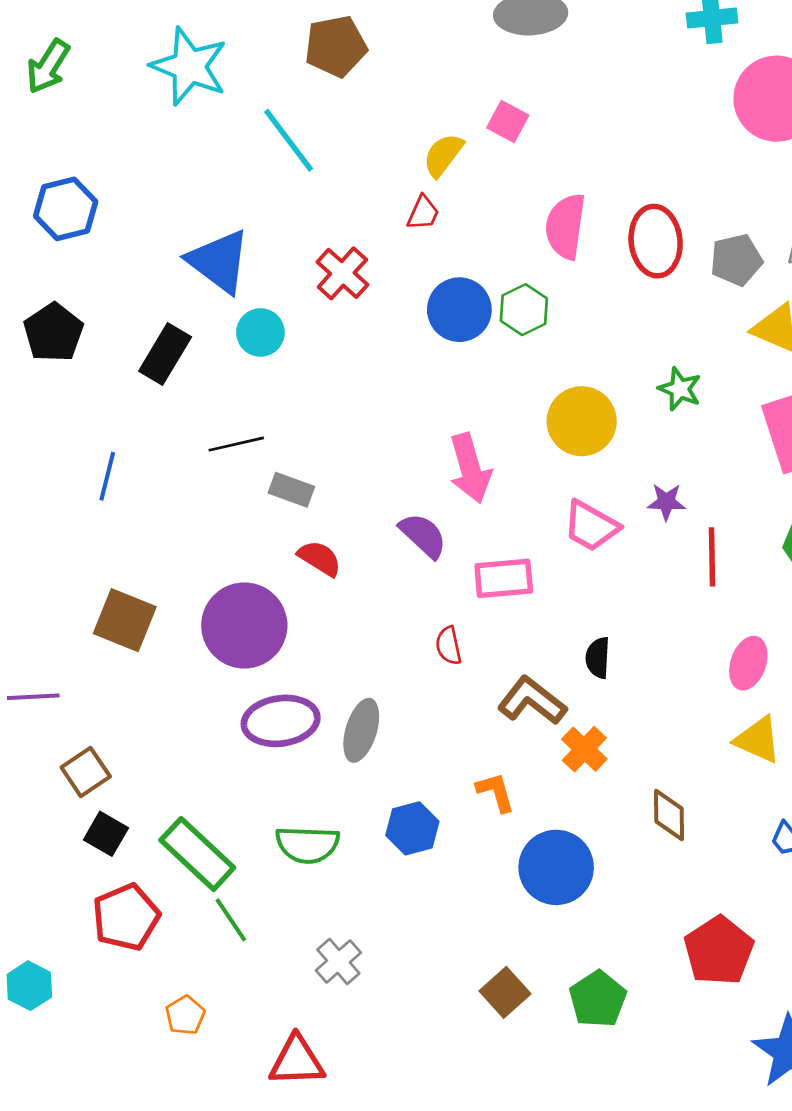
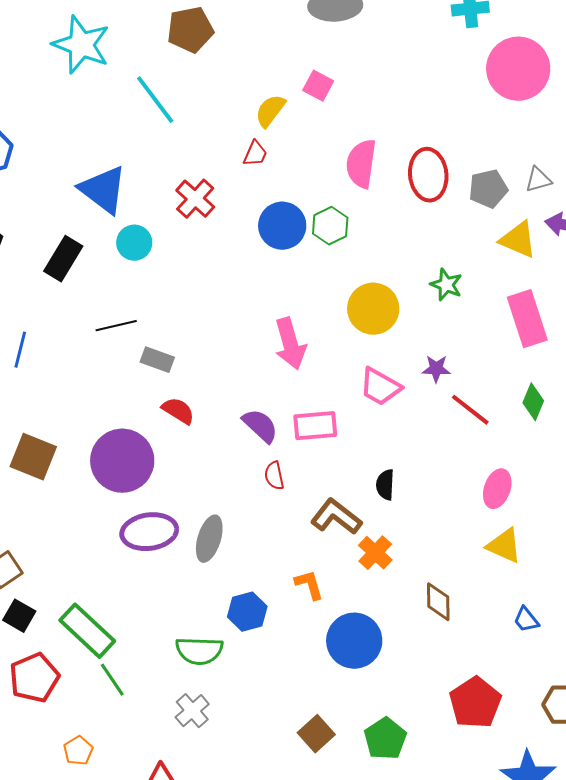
purple semicircle: (423, 535) -> (260, 426), moved
red line: (712, 557) -> (470, 410), turned -51
green semicircle: (307, 845) -> (199, 651), moved

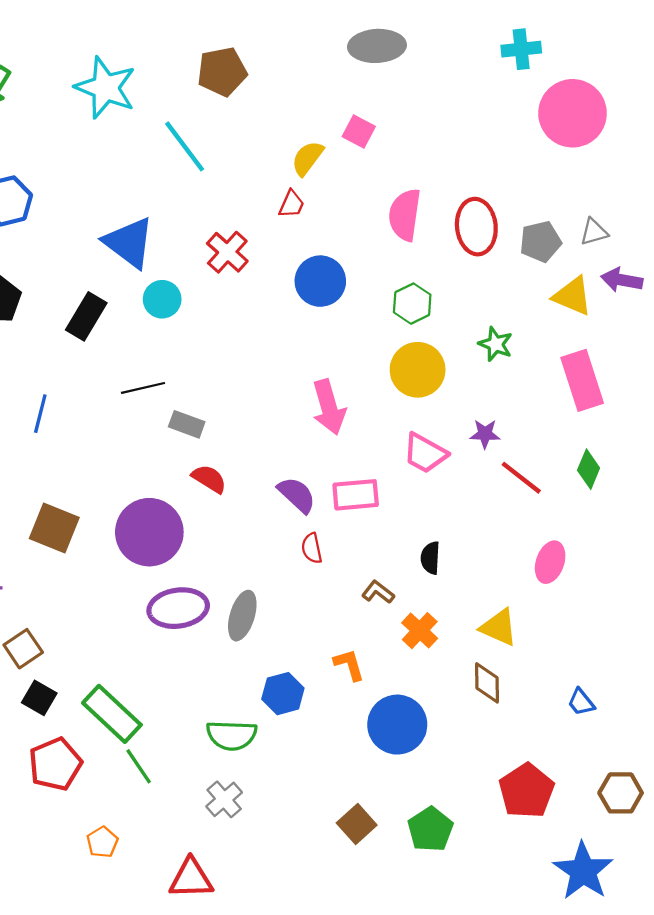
green hexagon: (330, 226) -> (412, 304), moved
brown L-shape: (336, 517) -> (378, 592), size x0.6
yellow triangle: (504, 546) -> (499, 627), moved

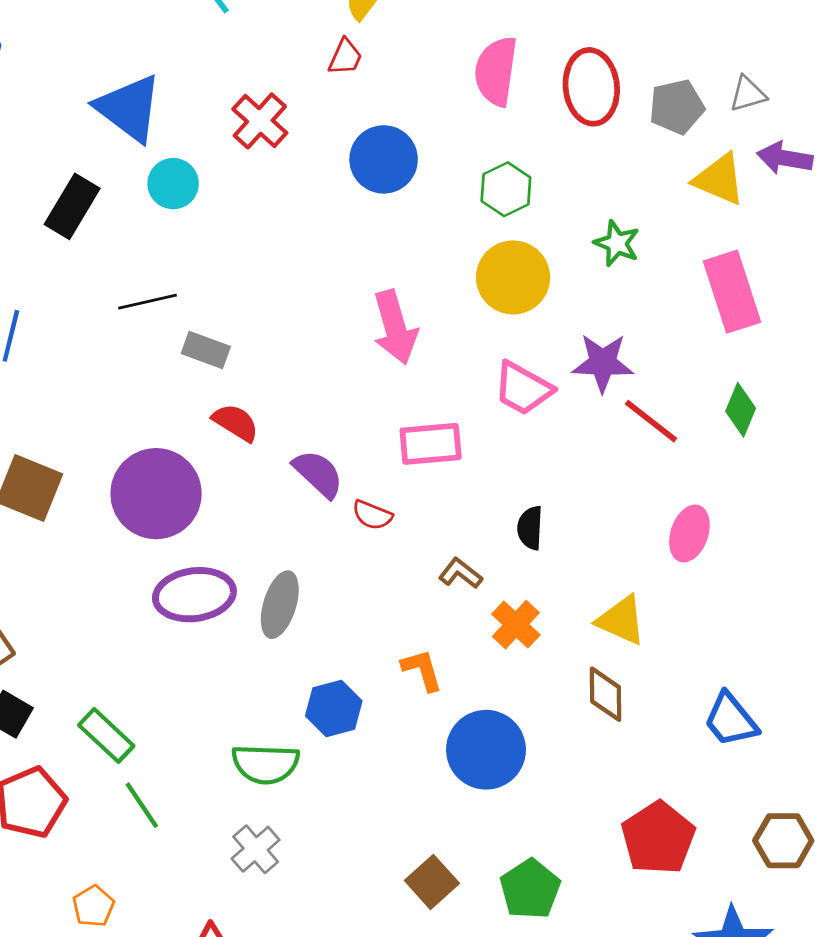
purple star: (485, 434) -> (603, 363), size x1.5
purple semicircle: (297, 495) -> (318, 474), moved
red semicircle: (312, 548) -> (372, 515), turned -56
blue trapezoid: (581, 702) -> (731, 720), size x1.5
green rectangle: (112, 714) -> (106, 735), size x0.7

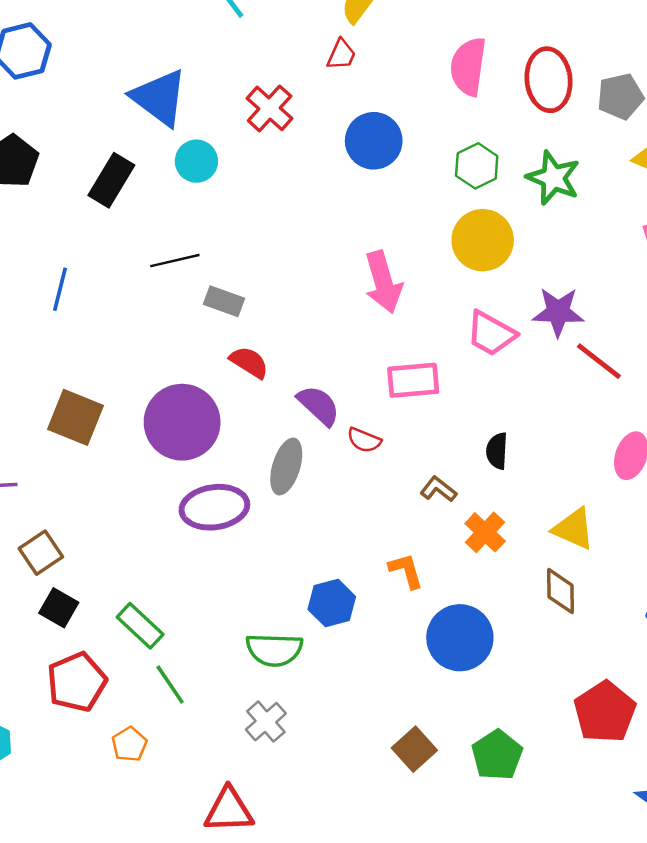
green star: (617, 243) -> (553, 178), moved, size x1.4
gray ellipse: (280, 605) -> (286, 466), moved
orange pentagon: (93, 906) -> (129, 744), moved

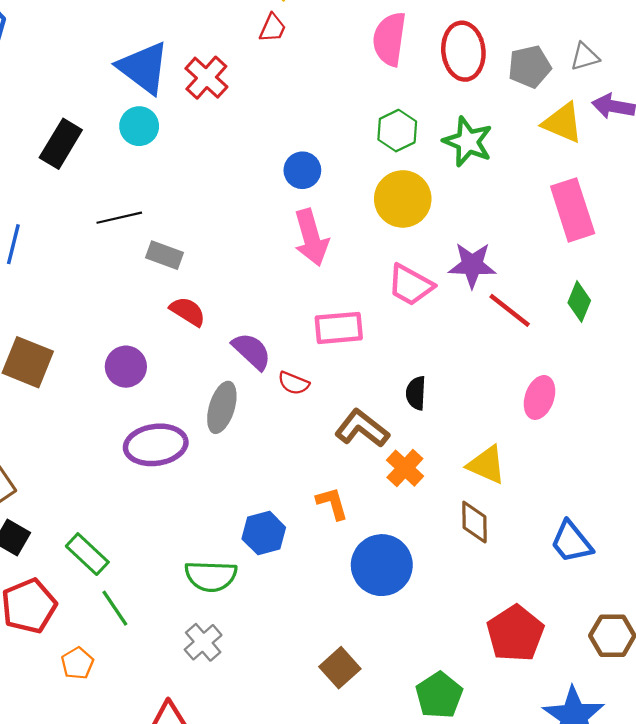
blue triangle: (159, 98) -> (144, 68), moved
blue circle: (374, 141) -> (302, 170), moved, size x0.7
purple circle: (182, 422) -> (126, 367), size x0.6
brown L-shape: (438, 489) -> (362, 428), size x1.6
green pentagon: (497, 755) -> (439, 695), moved

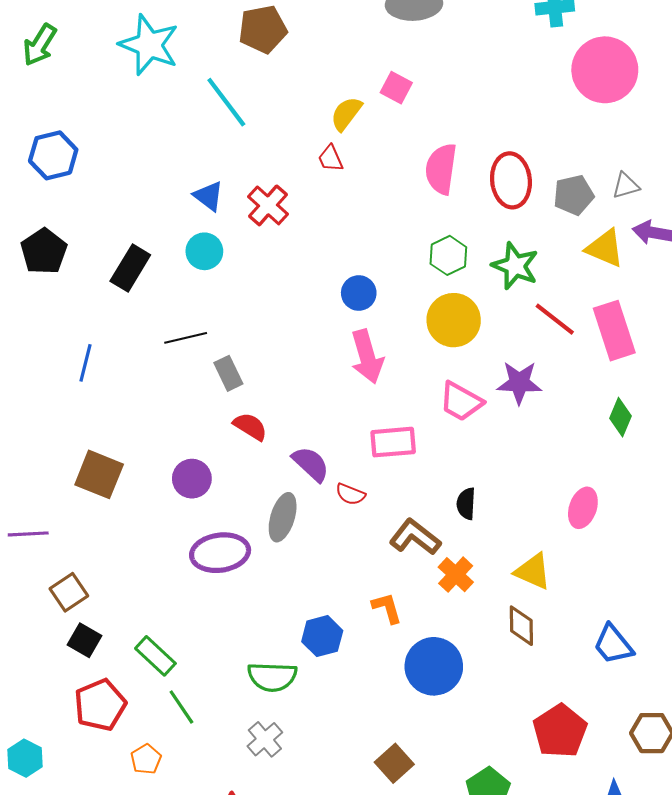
red trapezoid: (273, 28) -> (331, 158), turned 132
blue triangle: (144, 68) -> (209, 196), size x0.6
gray rectangle: (165, 255) -> (228, 373), turned 44
red line: (510, 310) -> (555, 319), moved

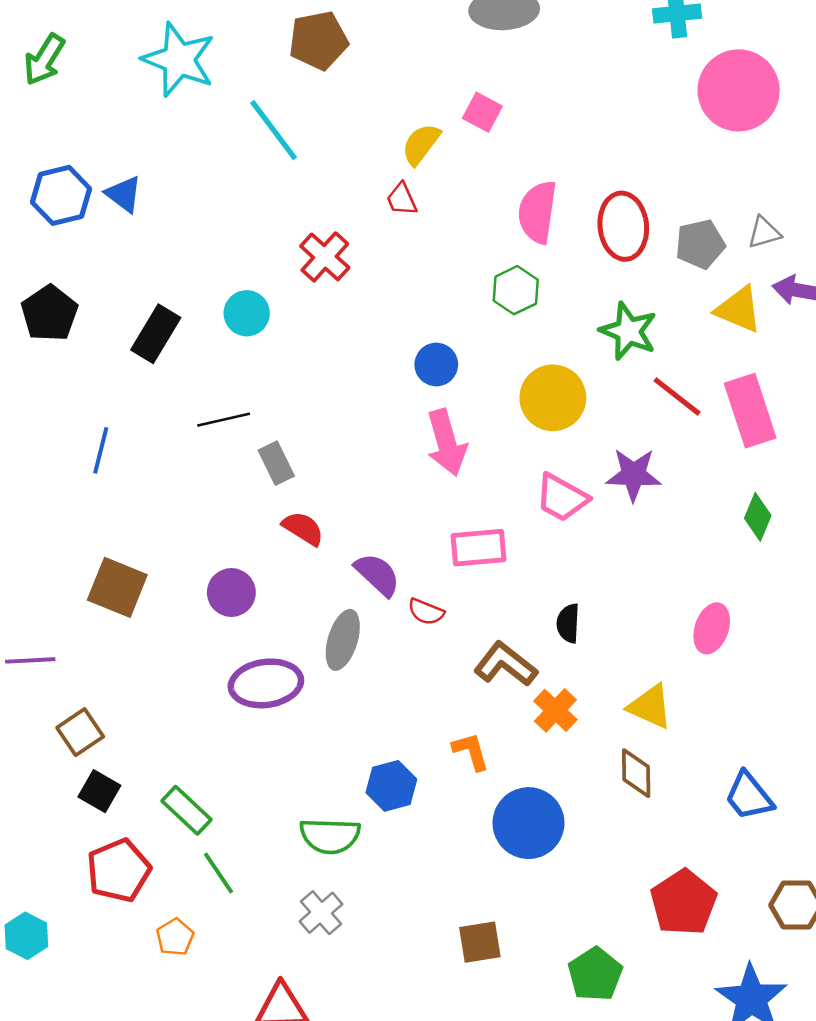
blue triangle: (209, 196) -> (124, 194), moved
green hexagon: (448, 255) -> (516, 290), moved
brown square: (394, 763) -> (480, 942), turned 33

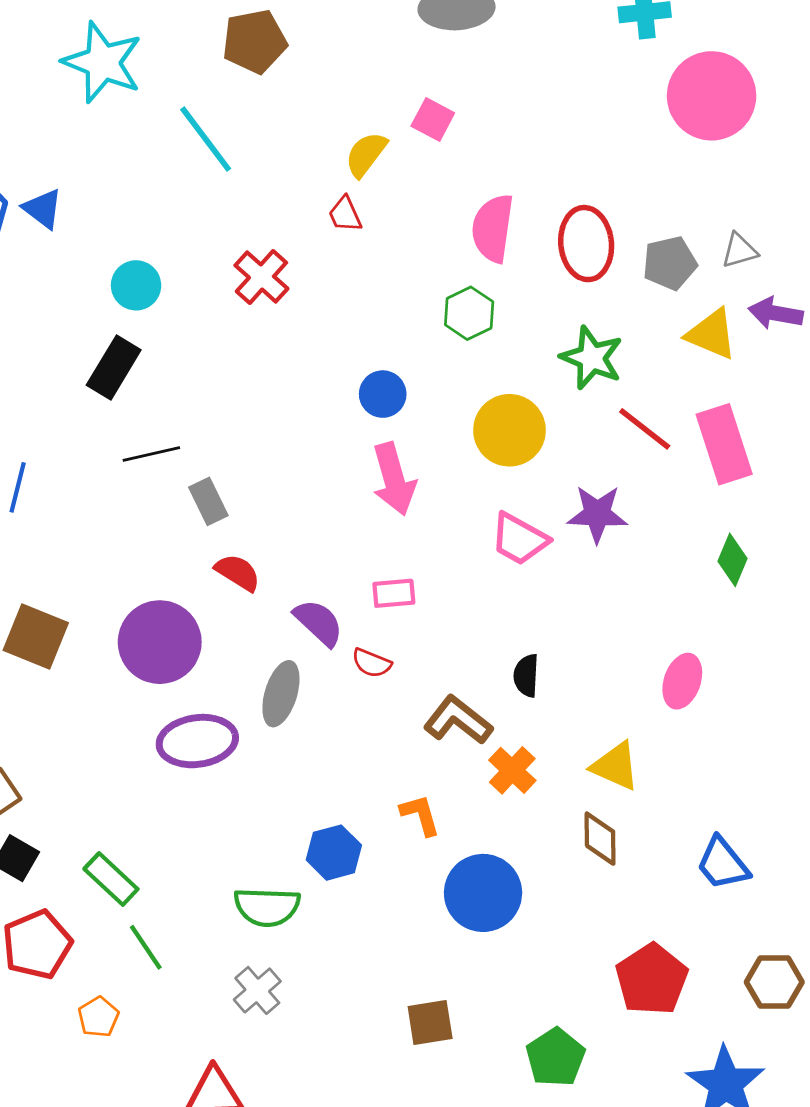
cyan circle: (247, 313) -> (136, 285), moved
black rectangle: (156, 334) -> (114, 368), moved
pink rectangle: (479, 548) -> (394, 593), moved, size x0.7
purple circle: (231, 593) -> (160, 642), size x1.6

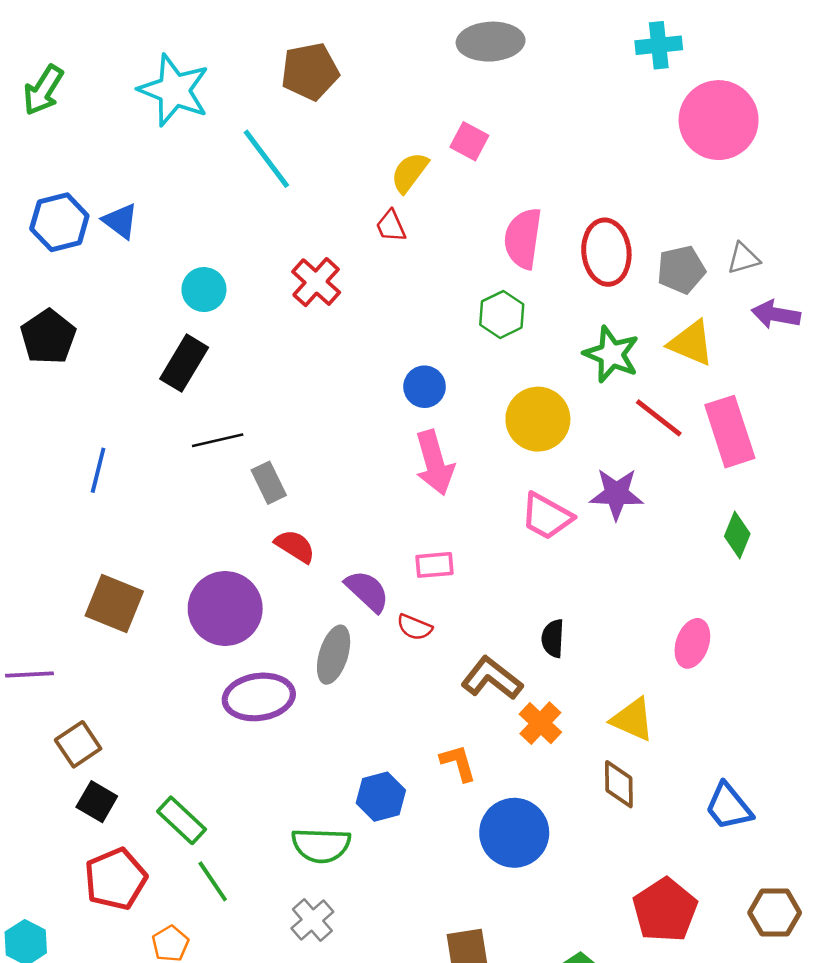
yellow triangle: (712, 334) -> (691, 343), moved

